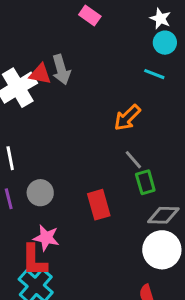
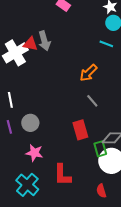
green rectangle: (145, 182) -> (100, 149), moved
red rectangle: (99, 205) -> (80, 130), moved
red L-shape: (34, 260) -> (62, 175), moved

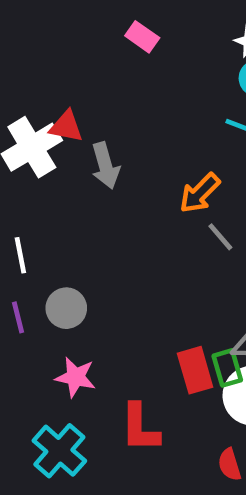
gray arrow: (44, 41) -> (105, 166), moved
gray line: (92, 101) -> (220, 237), moved
red rectangle: (80, 130) -> (195, 370), moved

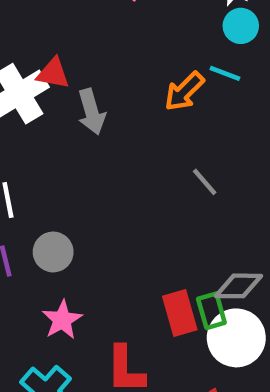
orange arrow: (200, 193) -> (184, 91), moved
pink star: (75, 377) -> (62, 320), turned 30

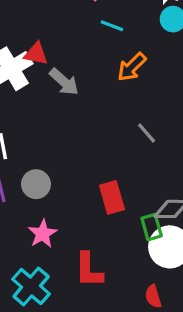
cyan line: (225, 73) -> (112, 26), moved
gray arrow: (92, 112) -> (64, 82), turned -32
red rectangle: (180, 313) -> (112, 197), moved

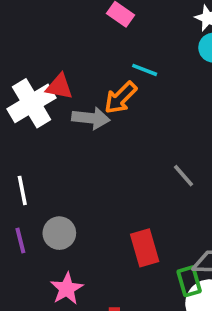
cyan line: (112, 26) -> (145, 70), moved
orange arrow: (132, 67) -> (121, 98), moved
gray arrow: (64, 82) -> (91, 118), turned -36

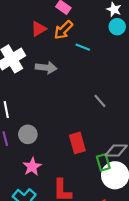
cyan line: (145, 70) -> (83, 47), moved
red triangle: (59, 87) -> (39, 29), moved, turned -42
orange arrow: (121, 98) -> (63, 30), moved

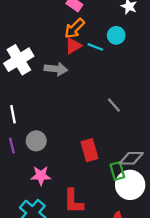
cyan circle: (117, 27) -> (116, 35), moved
red triangle: (39, 29) -> (73, 46), moved
pink star: (32, 167) -> (41, 176), turned 30

